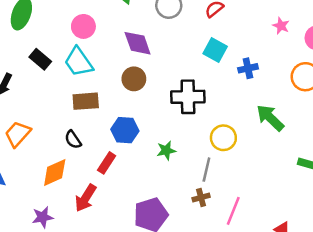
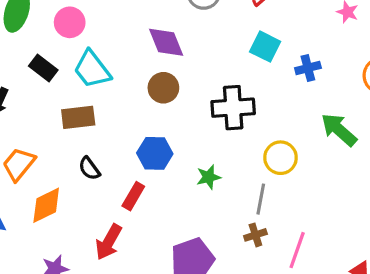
pink circle: (83, 26) -> (70, 22), moved
brown rectangle: (86, 101) -> (78, 117), moved
orange diamond: (55, 172) -> (46, 205), moved

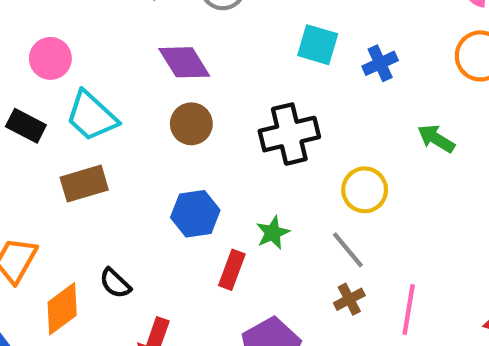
green arrow: (339, 130) -> (436, 139), size x0.7
black semicircle: (89, 168) -> (115, 283), moved
red rectangle: (133, 196) -> (232, 270), moved
gray line: (261, 199) -> (348, 250), turned -40

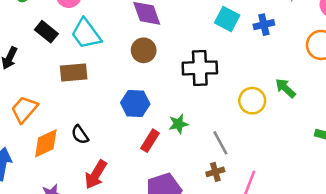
blue cross: (380, 63) -> (264, 25), moved
yellow circle: (365, 190) -> (252, 101), moved

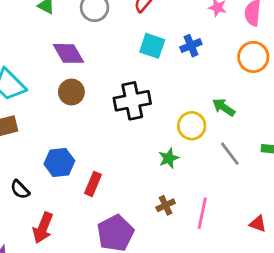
blue hexagon: (135, 103) -> (59, 162), moved
green star: (178, 124) -> (169, 158), moved
gray line: (220, 143) -> (230, 154), moved

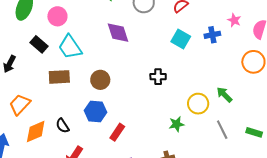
blue cross: (191, 46) -> (212, 35), moved
brown circle: (71, 92) -> (100, 80), moved
black cross: (132, 101) -> (158, 77), size x0.6

